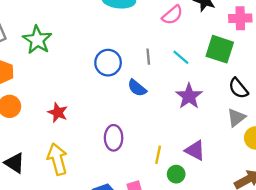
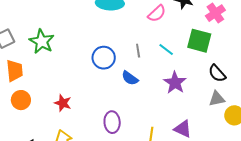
pink cross: (240, 18) -> (215, 13), turned -30
gray triangle: (236, 118) -> (217, 99), turned 30

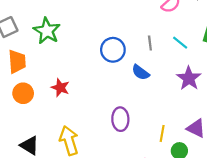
red star: (63, 103) -> (60, 88), moved

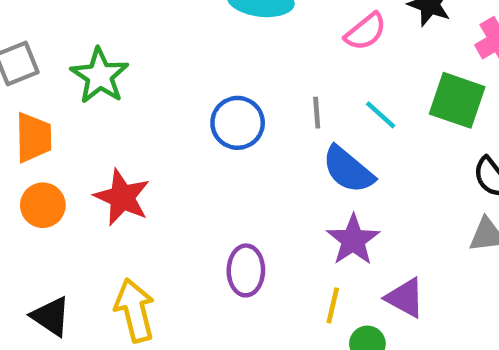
blue semicircle: (141, 72) -> (348, 170), moved, size x1.4
purple star: (189, 78) -> (353, 240), moved
red star: (60, 88) -> (122, 197), size x1.4

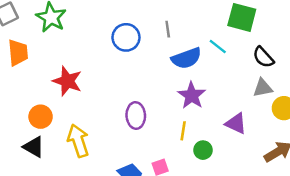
cyan line: (381, 115) -> (218, 47), moved
blue semicircle: (348, 170) -> (186, 58), turned -56
orange circle: (43, 205) -> (41, 117), moved
purple triangle: (405, 298) -> (236, 123), moved

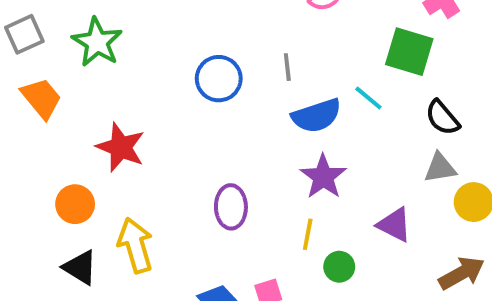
orange trapezoid: (18, 53) -> (41, 98), turned -36
black triangle: (34, 147) -> (80, 267), moved

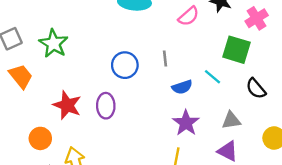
blue semicircle: (317, 116) -> (182, 87), size x0.7
gray triangle: (440, 168) -> (231, 120), moved
purple ellipse: (231, 207) -> (106, 106), moved

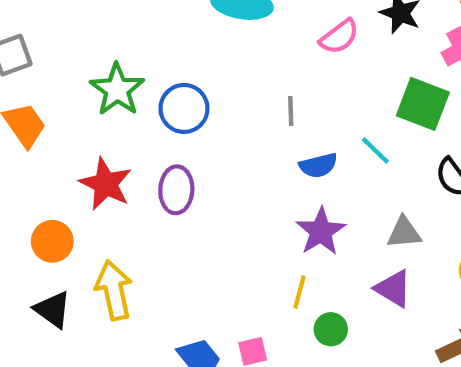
green star: (54, 44) -> (117, 90), moved
blue circle: (125, 65) -> (184, 108), moved

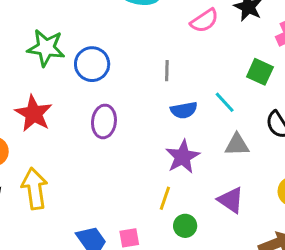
green star: (117, 90) -> (46, 48), turned -30
green square: (423, 104) -> (260, 72), size x0.7
purple ellipse: (176, 190) -> (104, 121), moved
gray triangle: (404, 233) -> (237, 145), moved

